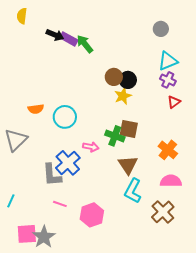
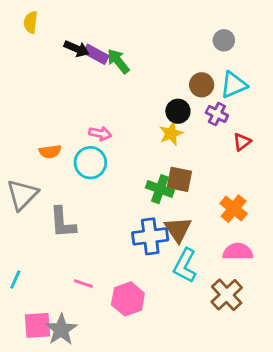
brown circle: (114, 77) -> (202, 85), moved
purple cross: (168, 80) -> (217, 114), moved
pink arrow: (91, 147) -> (100, 133), moved
blue cross: (68, 163) -> (150, 236), moved, turned 35
gray L-shape: (52, 175) -> (63, 222), moved

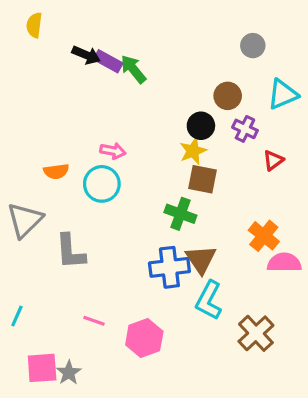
cyan triangle: (234, 85) -> (283, 94), moved
brown square: (179, 179) -> (202, 179), moved
pink semicircle: (238, 252) -> (284, 263), moved
gray star: (61, 330) -> (69, 373), size x0.7

